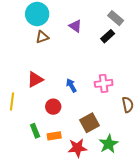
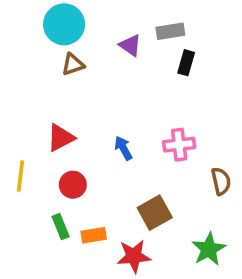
gray rectangle: (116, 18) -> (170, 31), moved, turned -49
black rectangle: (108, 36) -> (186, 63), turned -32
red circle: (53, 107) -> (73, 185), moved
green star: (109, 144) -> (209, 249), moved

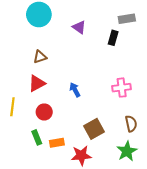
gray rectangle: (170, 31) -> (127, 19), moved
brown triangle: (73, 64) -> (40, 57), moved
pink cross: (179, 145) -> (122, 88), moved
brown semicircle: (221, 181) -> (131, 124), moved

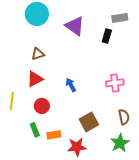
purple triangle: (79, 27) -> (75, 26), size x1.5

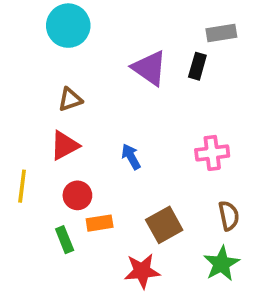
purple triangle: (75, 26) -> (149, 68), moved
orange rectangle: (54, 135) -> (100, 223), moved

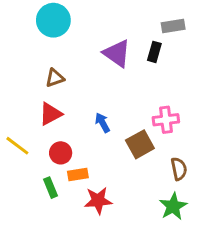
yellow line: (22, 186) -> (17, 146), turned -60
brown square: (164, 225) -> (140, 144), moved
red star: (142, 271) -> (98, 201), moved

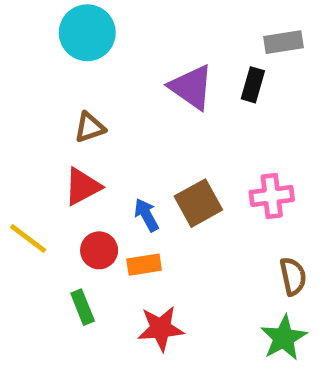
blue arrow: (102, 123) -> (146, 215), moved
brown square: (140, 144) -> (198, 203), moved
orange rectangle: (78, 175) -> (144, 265), moved

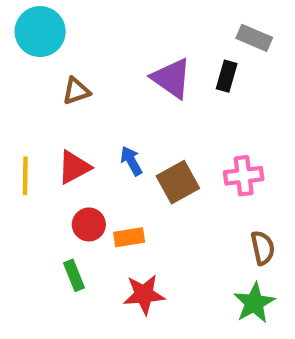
cyan circle: (87, 33) -> (40, 32), moved
gray rectangle: (284, 42) -> (254, 38), turned 32
brown triangle: (90, 127) -> (76, 91), moved
blue arrow: (146, 215) -> (131, 161), moved
yellow line: (28, 239) -> (25, 176), moved, turned 54

